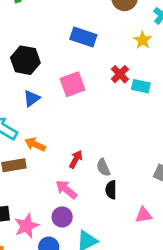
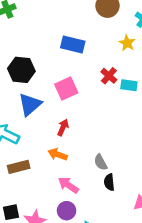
blue triangle: (32, 98) -> (30, 104), size x1.5
orange arrow: (35, 144) -> (58, 154), moved
red arrow: (76, 159) -> (63, 127), moved

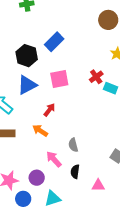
blue rectangle: (73, 44) -> (54, 42), moved, turned -72
black semicircle: (109, 182) -> (75, 172), moved
pink arrow: (68, 185) -> (54, 159), moved

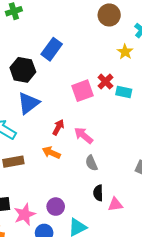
pink square: (59, 79) -> (82, 91), moved
pink arrow: (54, 159) -> (83, 135), moved
pink triangle: (98, 185) -> (115, 204), moved

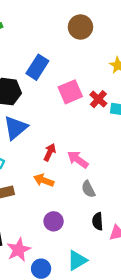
brown circle: (109, 15) -> (80, 27), moved
pink square: (82, 91) -> (70, 92), moved
purple circle: (56, 207) -> (54, 221), moved

